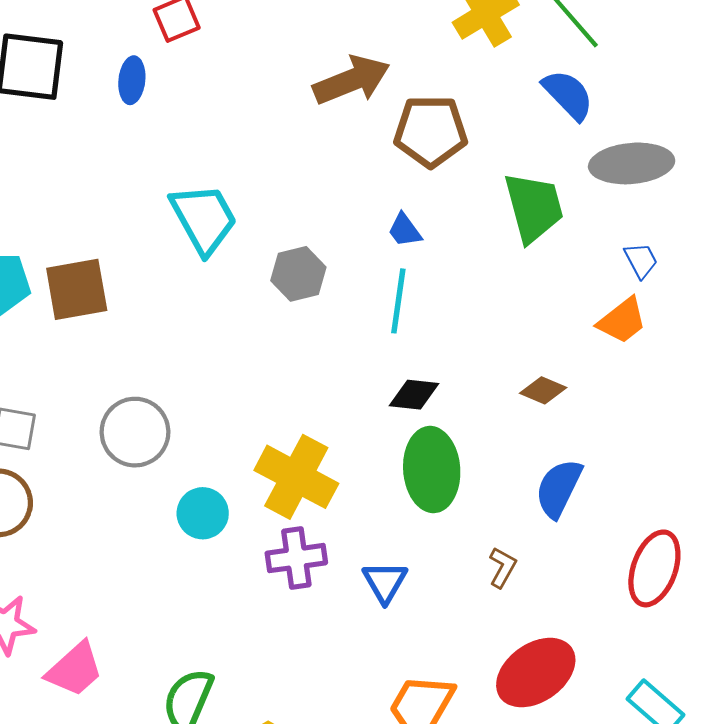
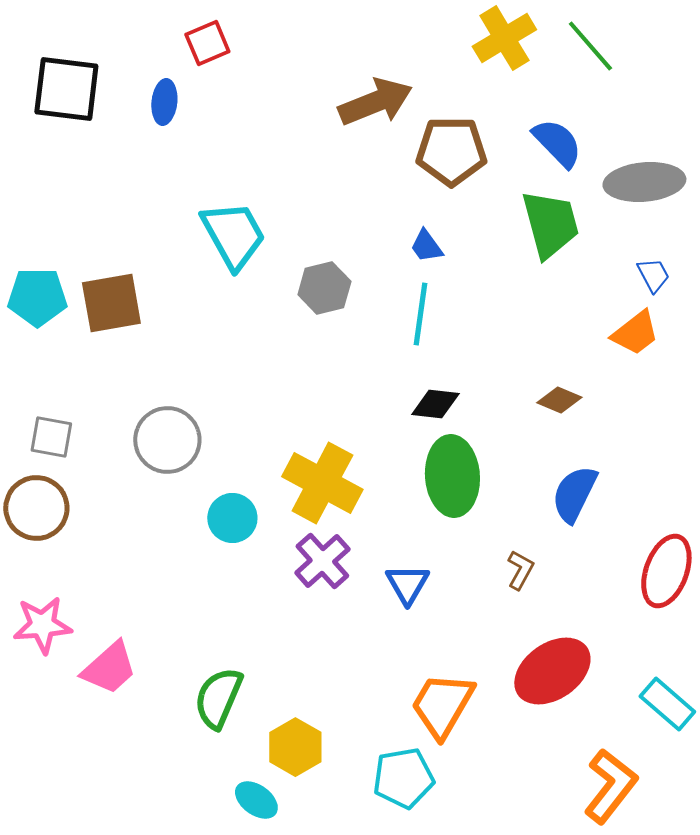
blue semicircle: (568, 95) -> (557, 143), moved
purple cross: (296, 558) -> (322, 561), turned -34

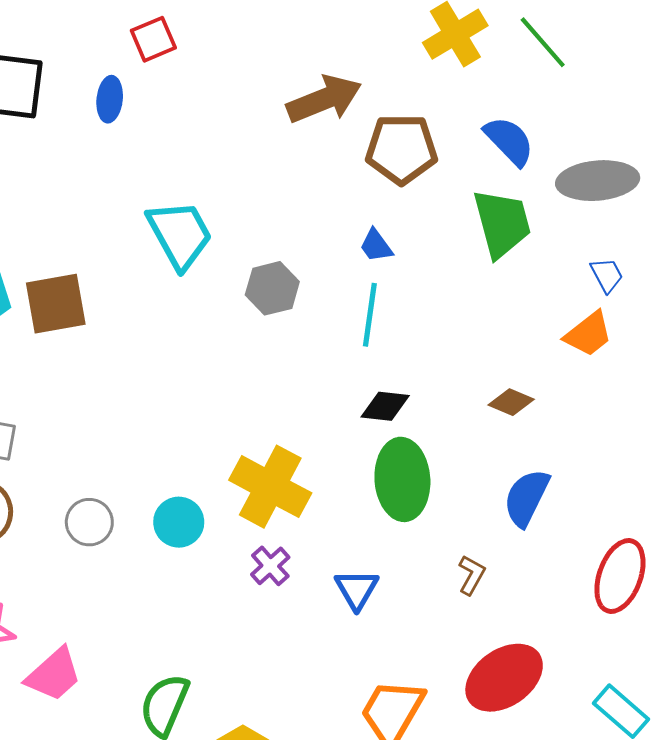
gray circle: (167, 440) -> (89, 522), moved, size x0.7
purple cross: (322, 561) -> (270, 566), size x0.7

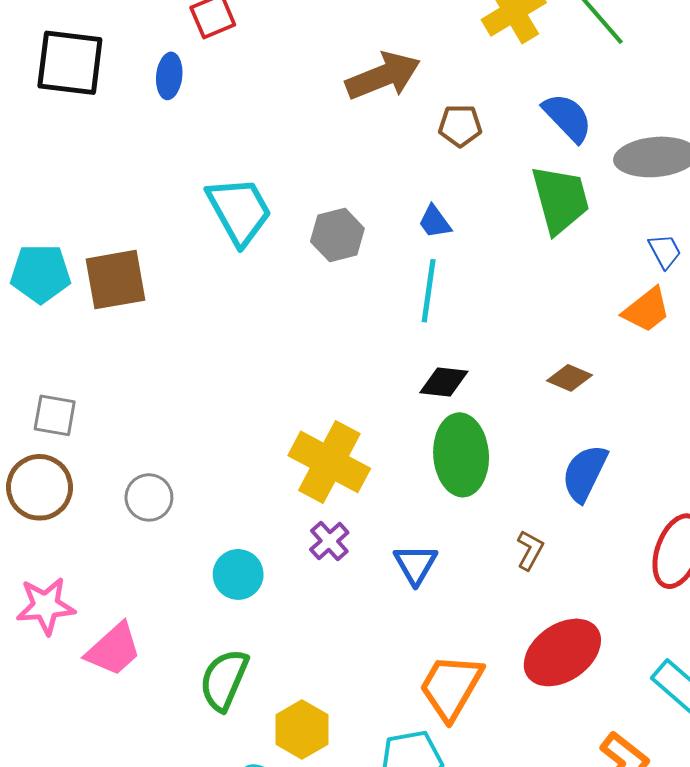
brown pentagon: (401, 149) -> (460, 126), size x0.6
gray hexagon: (272, 288) -> (337, 235), moved
cyan circle: (179, 522) -> (238, 574), moved

